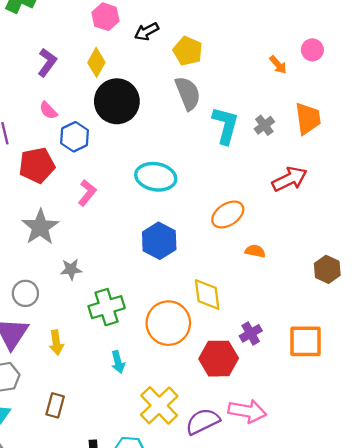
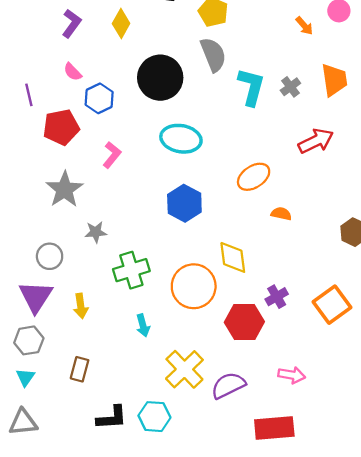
black circle: (117, 101) -> (160, 78), moved
orange square: (306, 341) -> (332, 305), turned -36
pink arrow: (247, 411) -> (292, 375), moved, size x0.7

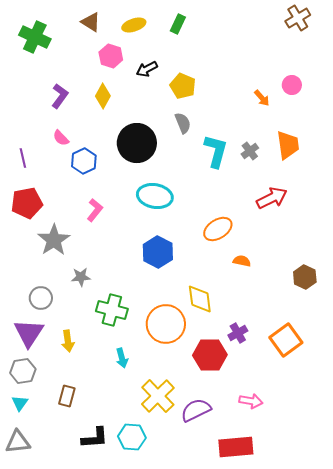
gray semicircle: (213, 55) -> (183, 123), size x0.7
red pentagon: (61, 127) -> (27, 203), moved
green cross: (131, 270) -> (112, 310), turned 32

